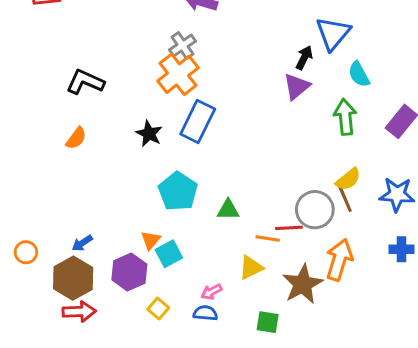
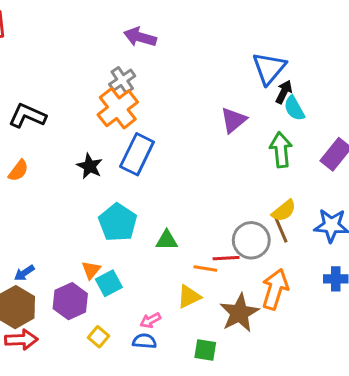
black arrow: (304, 58) -> (284, 92), moved

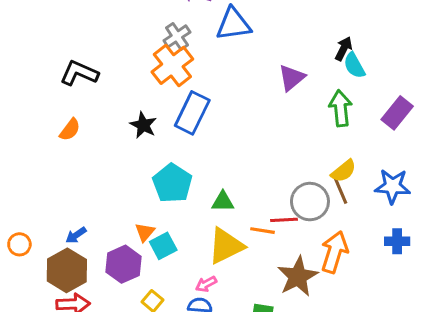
blue triangle: (269, 68) -> (234, 24), moved, turned 42
yellow triangle: (189, 297) -> (226, 246), moved, size x1.5

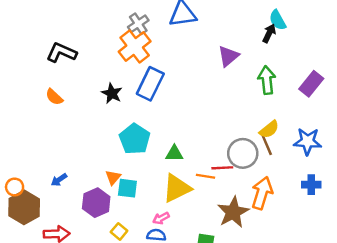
cyan semicircle: (354, 65) -> (278, 20), moved
orange semicircle: (70, 130) -> (54, 97), turned 96
cyan square: (163, 246) -> (127, 188), turned 35
brown hexagon: (67, 270) -> (24, 207), moved

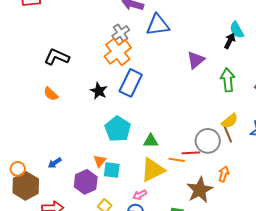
orange arrow: (262, 193) -> (224, 174), size x0.6

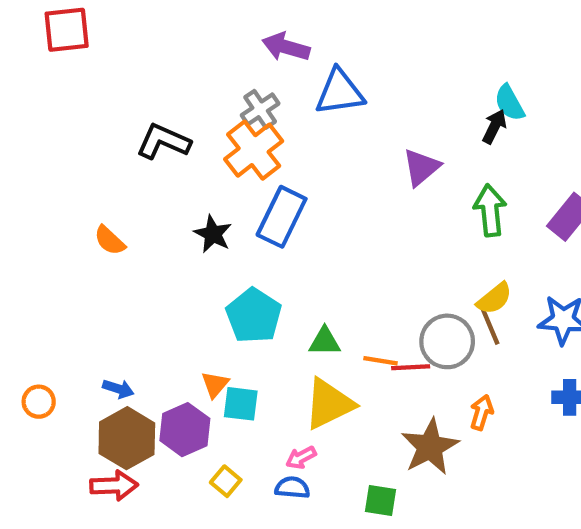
black L-shape: (57, 57) -> (163, 142), moved
orange line: (177, 160) -> (380, 361), moved
blue arrow: (55, 163) -> (118, 389), turned -128
brown hexagon: (26, 186) -> (127, 438), moved

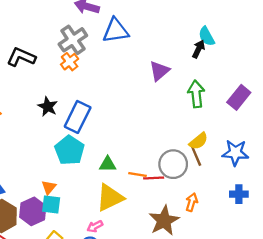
gray cross: (260, 109) -> (73, 40), size x1.4
orange cross: (254, 150) -> (70, 62), size x0.6
blue rectangle: (282, 217) -> (78, 117), moved
cyan square: (241, 404) -> (51, 204), moved

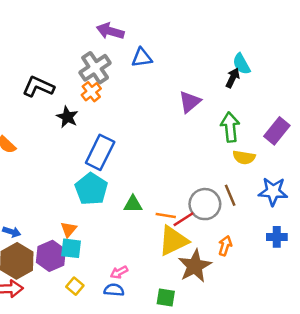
blue triangle: (116, 31) -> (142, 58), size x0.7
black star: (48, 107) -> (67, 117), moved
yellow semicircle: (199, 141) -> (244, 157), moved, turned 48
red line: (154, 178) -> (183, 219), turned -30
yellow triangle: (110, 198) -> (173, 241), moved

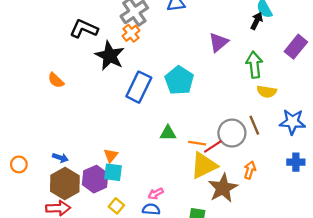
black star: (67, 117) -> (110, 56), size x1.5
purple rectangle: (277, 131) -> (296, 47), moved
cyan pentagon: (91, 189) -> (179, 80), moved

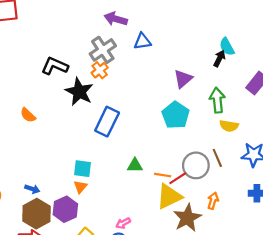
cyan pentagon: (179, 80) -> (176, 115), moved
cyan square: (113, 172) -> (82, 169), moved

